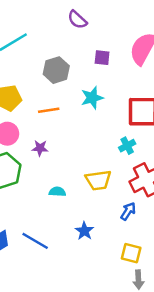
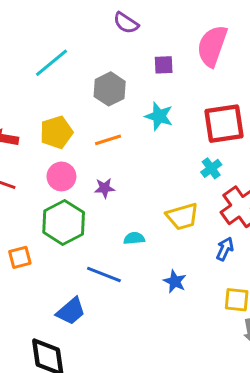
cyan star: (92, 98) -> (159, 116), turned -30
blue line: (35, 241) -> (104, 275), moved

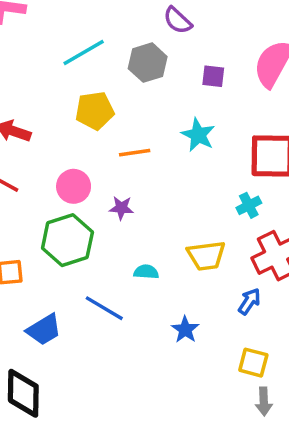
gray hexagon: (110, 89) -> (148, 63), moved
yellow pentagon: (56, 132) -> (95, 111), moved
blue trapezoid: (71, 311) -> (44, 330), moved

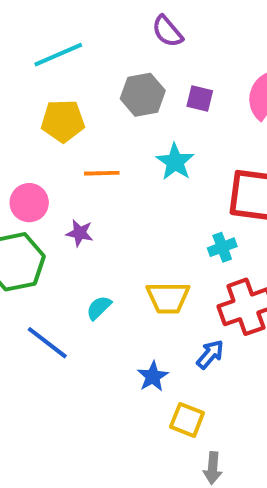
gray hexagon: (148, 63) -> (143, 95), moved
cyan semicircle: (146, 272) -> (99, 308), turned -55
blue star: (185, 330) -> (153, 376), moved
yellow square: (253, 363) -> (187, 420), moved

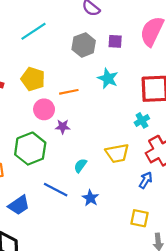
yellow pentagon: (63, 121) -> (33, 79), moved, turned 30
pink circle: (29, 203) -> (44, 109), moved
blue star: (153, 376) -> (90, 198), moved

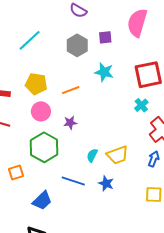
pink circle: (44, 109) -> (41, 111), moved
yellow trapezoid: (117, 153) -> (117, 155), moved

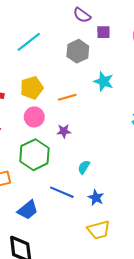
purple square: (105, 37) -> (103, 32), moved
yellow pentagon: (36, 84) -> (32, 88), turned -30
yellow trapezoid: (117, 155) -> (99, 230), moved

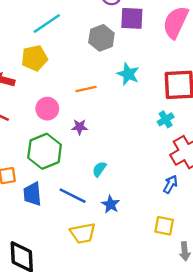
purple square: (103, 32) -> (132, 18), size x1.5
yellow pentagon: (32, 88) -> (35, 58), moved
blue trapezoid: (28, 210) -> (32, 194), moved, turned 120
yellow trapezoid: (99, 230) -> (83, 233), moved

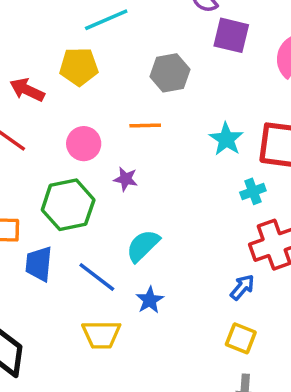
gray hexagon: (101, 38) -> (170, 73), moved
cyan star: (128, 74) -> (226, 139), moved
cyan semicircle: (99, 169) -> (143, 246), size x1.5
yellow square: (164, 226) -> (241, 338), moved

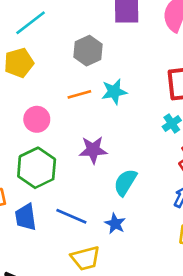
cyan star: (226, 139) -> (114, 92), moved, turned -30
purple star: (126, 179) -> (93, 150), moved, size x1.5
cyan semicircle: (143, 246) -> (125, 182), moved

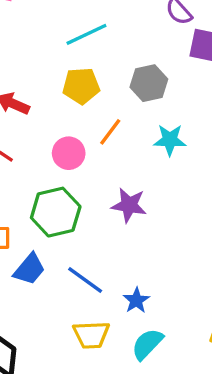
yellow pentagon: (19, 63) -> (81, 86), moved
orange line: (79, 94) -> (110, 132), moved, turned -50
cyan semicircle: (125, 182) -> (147, 344), moved
blue trapezoid: (26, 217) -> (29, 269), turned -144

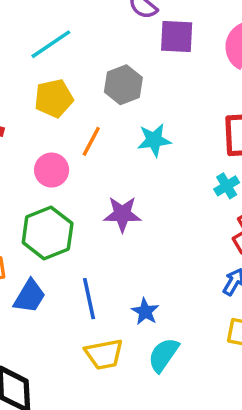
blue line: (85, 280) -> (89, 299), turned 51

